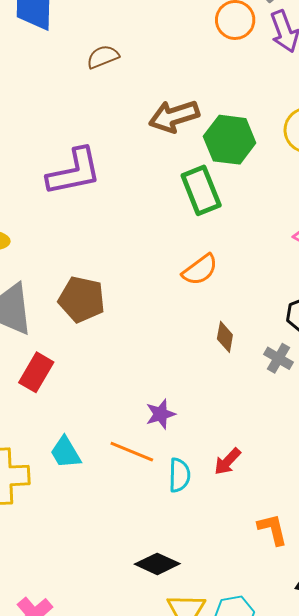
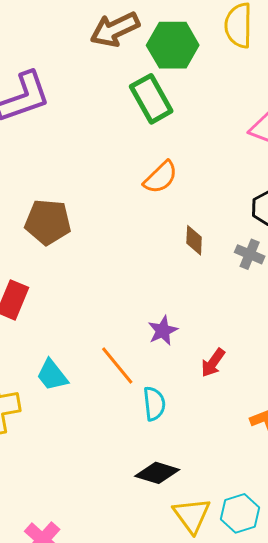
purple star: (161, 414) -> (163, 331), moved
orange line: (132, 452) -> (117, 366), turned 36
cyan semicircle: (179, 475) -> (154, 404), moved

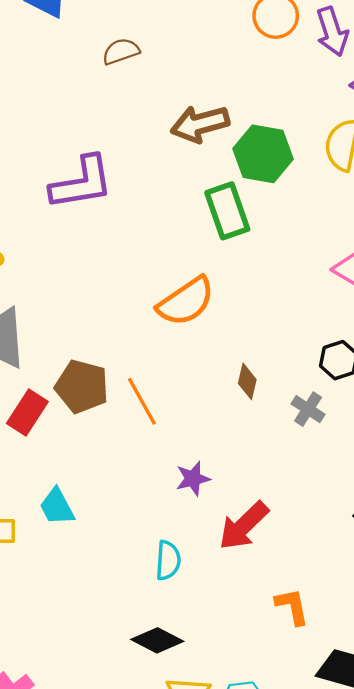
orange semicircle: (161, 177) -> (186, 301), moved, size x1.4
brown pentagon: (48, 222) -> (82, 386), moved
red arrow: (213, 363) -> (244, 526), size x1.6
orange line: (117, 366) -> (142, 401), moved

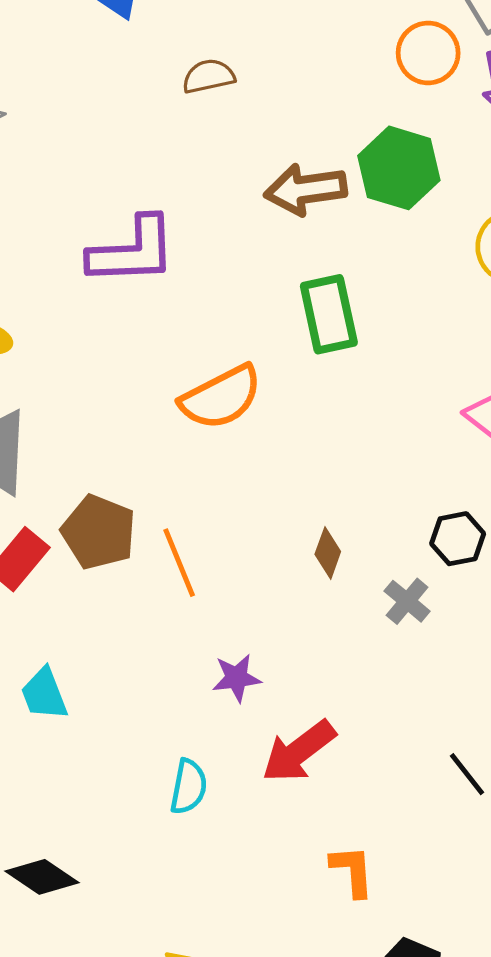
green hexagon: (263, 154) -> (399, 168), moved
orange semicircle: (186, 301) -> (221, 397), moved
black diamond: (157, 640) -> (42, 877), moved

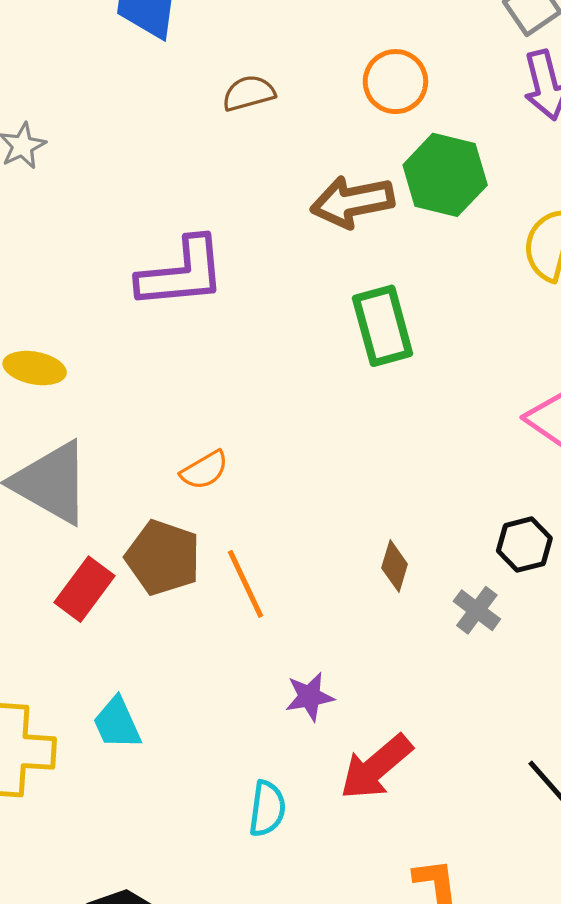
orange circle: (428, 53) -> (395, 82), moved
orange semicircle: (221, 397) -> (204, 470), moved, size x0.6

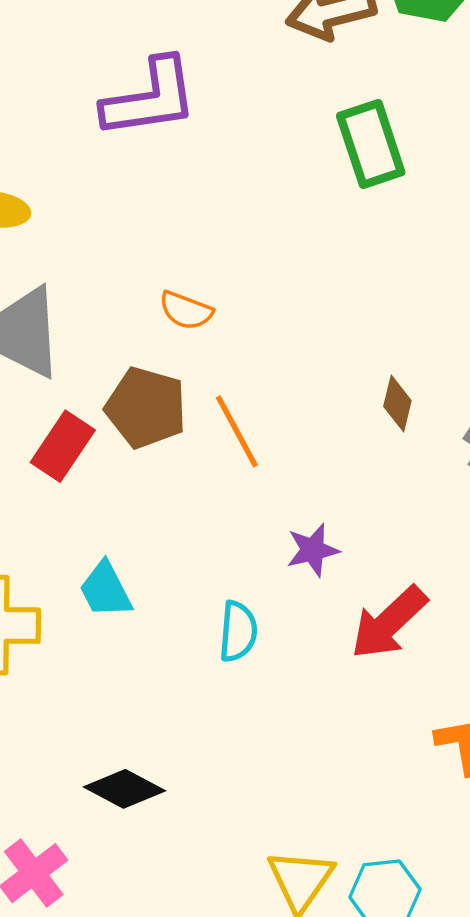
orange semicircle: (204, 470) -> (186, 310), turned 54
cyan semicircle: (267, 809) -> (238, 631), moved

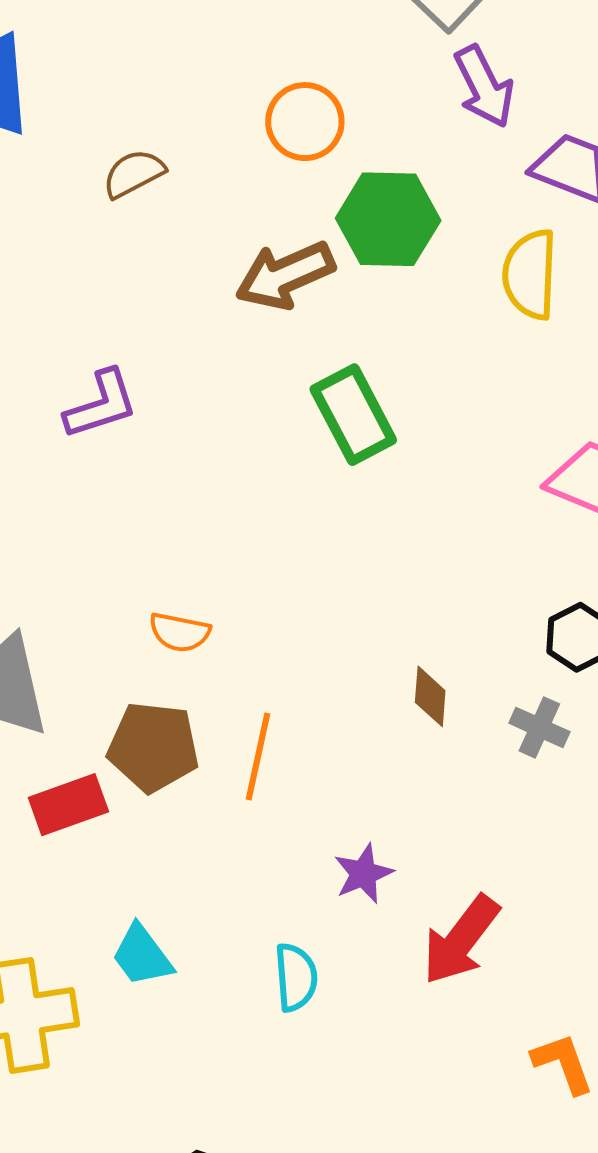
purple L-shape: (150, 98) -> (101, 404), size x0.7
orange line: (237, 431) -> (258, 757), turned 50
red rectangle: (63, 446) -> (68, 805), turned 46

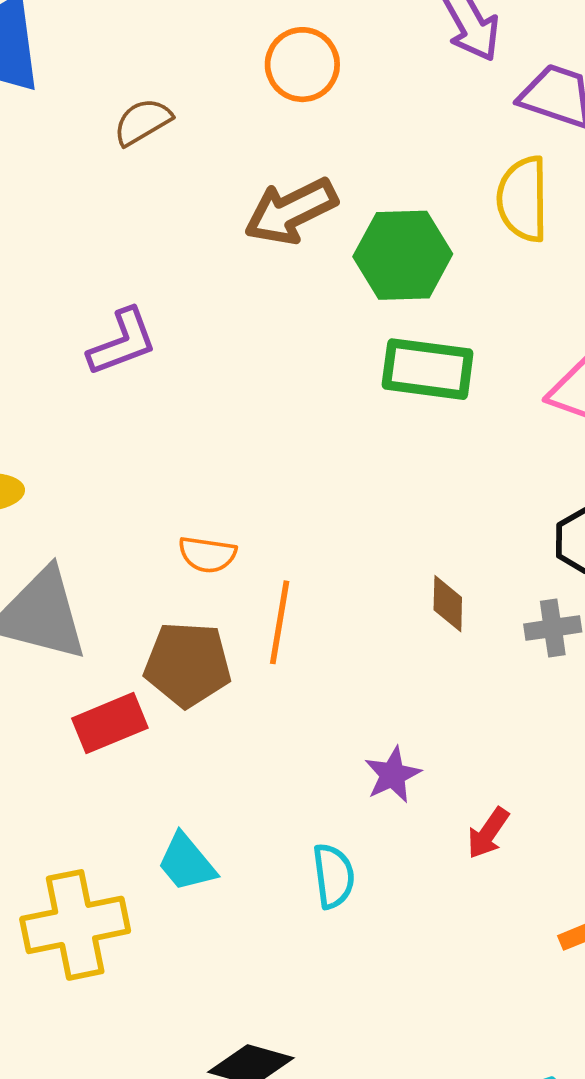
green hexagon: (388, 219) -> (403, 255), moved
green rectangle: (353, 415) -> (428, 369), moved, turned -52
gray cross: (539, 727) -> (553, 628), turned -30
orange line: (258, 757) -> (280, 622), moved
red arrow: (461, 940) -> (488, 833), size x0.6

